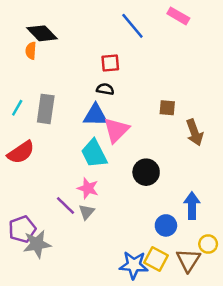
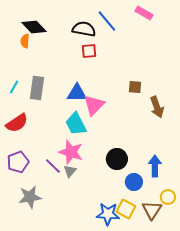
black semicircle: (105, 89) -> (84, 29), moved, size x1.6
black circle: (146, 172) -> (117, 159), moved
pink star: (88, 188) -> (71, 152), size x1.4
purple pentagon: (22, 229) -> (18, 162), moved

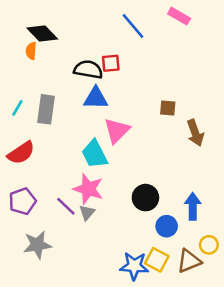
black semicircle: (84, 29) -> (88, 70), moved
blue triangle: (77, 93) -> (96, 98), moved
brown triangle: (152, 210) -> (189, 261), turned 35

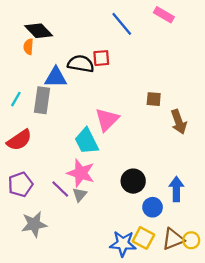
blue triangle: (96, 98) -> (56, 77), moved
yellow circle: (209, 245) -> (191, 240), moved

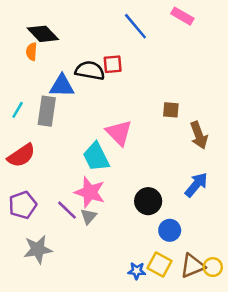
pink triangle: (107, 120) -> (119, 133), turned -30
blue arrow: (176, 189) -> (196, 185), moved, turned 40
blue star: (123, 244) -> (137, 271), size x0.6

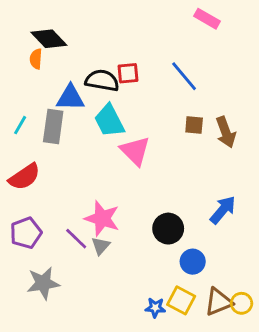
blue line: (135, 26) -> (184, 76), moved
brown arrow: (199, 135) -> (226, 132), moved
cyan trapezoid: (96, 157) -> (109, 121), moved

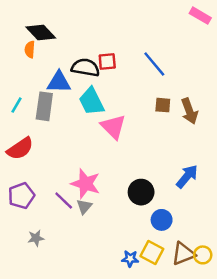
pink rectangle: (207, 19) -> (200, 16), moved
gray star: (43, 283) -> (36, 238), size x0.6

